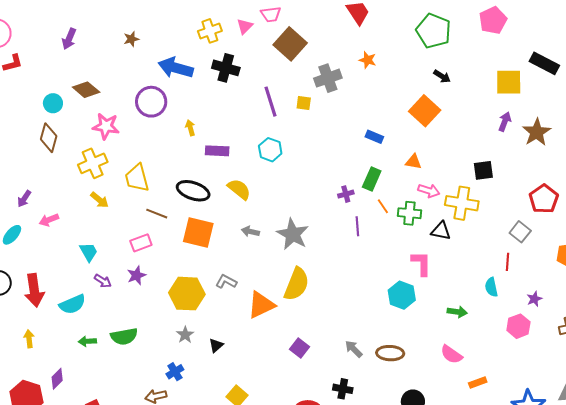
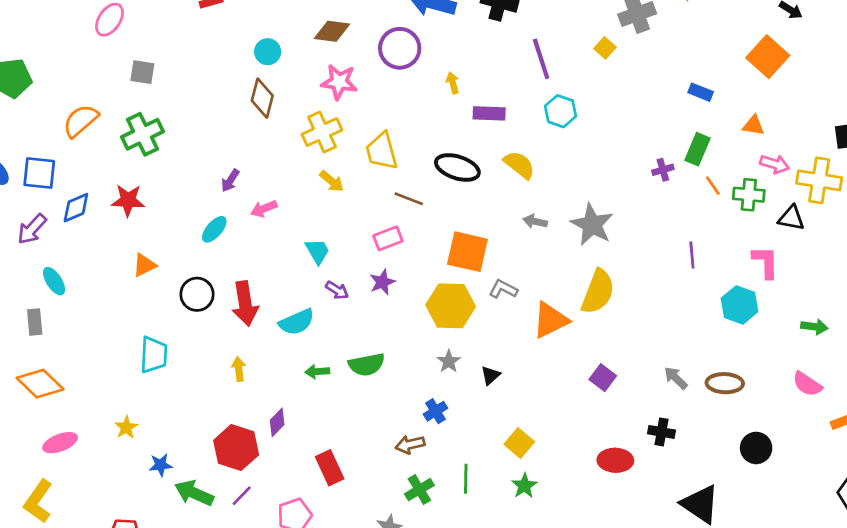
brown diamond: (86, 90) -> (332, 31), moved, turned -32
purple line: (270, 102) -> (541, 59), moved
yellow square: (304, 103) -> (605, 48), turned 35
purple line: (357, 226) -> (692, 255), moved
orange square: (198, 232) -> (467, 252), moved

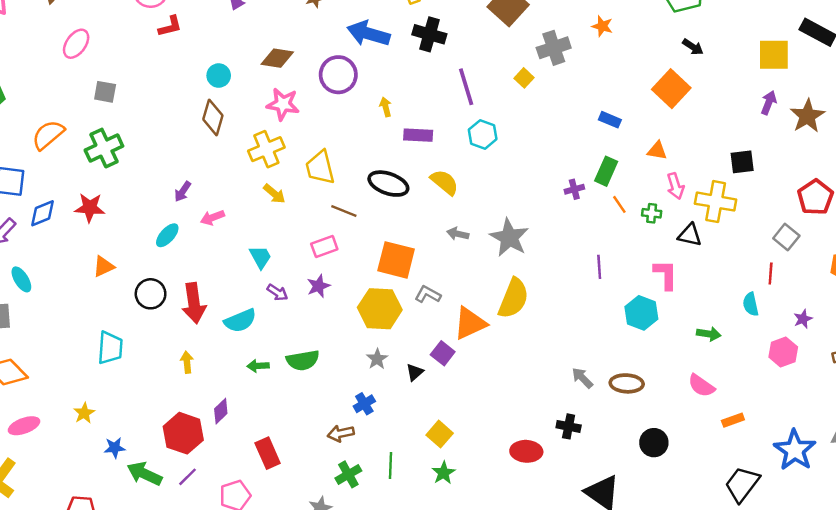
pink arrow: (774, 164) -> (675, 186), turned 55
green cross: (749, 195) -> (652, 213), size x0.7
purple square: (603, 378) -> (443, 353), moved

